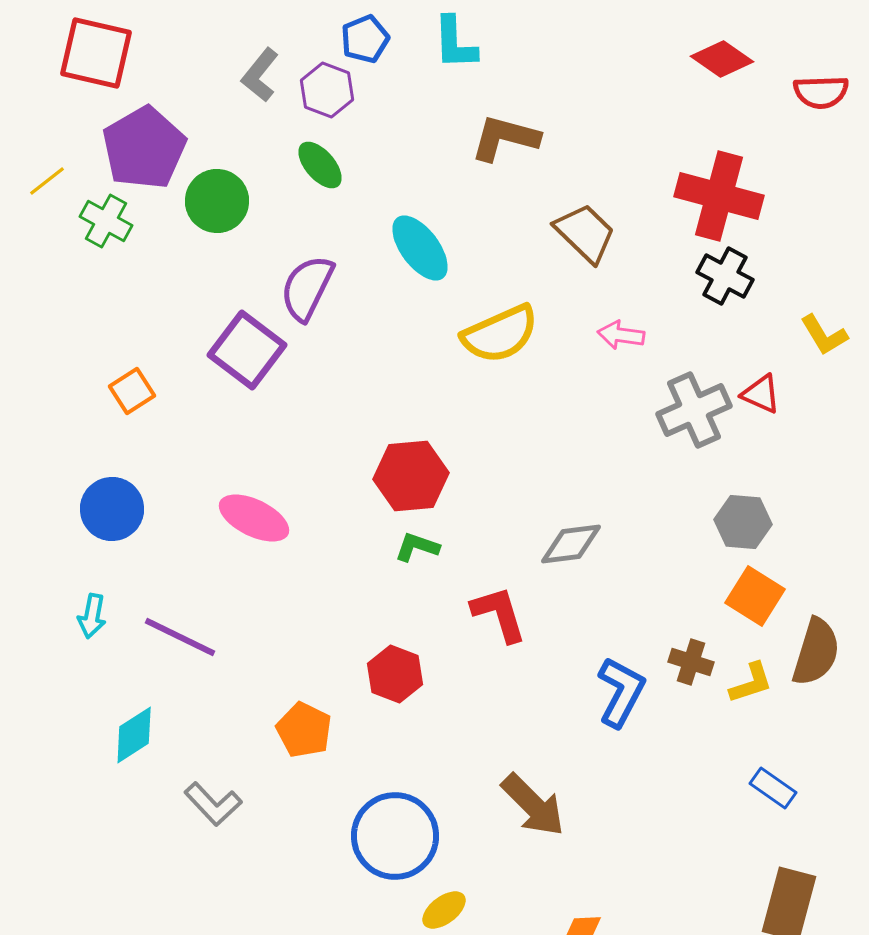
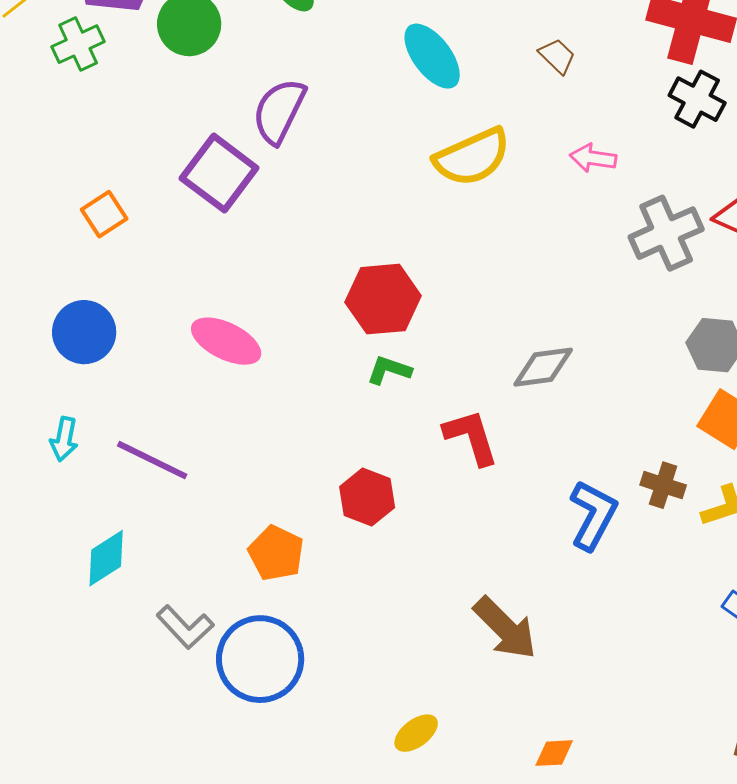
green cross: (106, 221) -> (78, 44), turned 36
brown trapezoid: (585, 233) -> (557, 56), size x0.6
cyan ellipse: (420, 248) -> (432, 56), moved
blue circle: (395, 836) -> (260, 659), moved

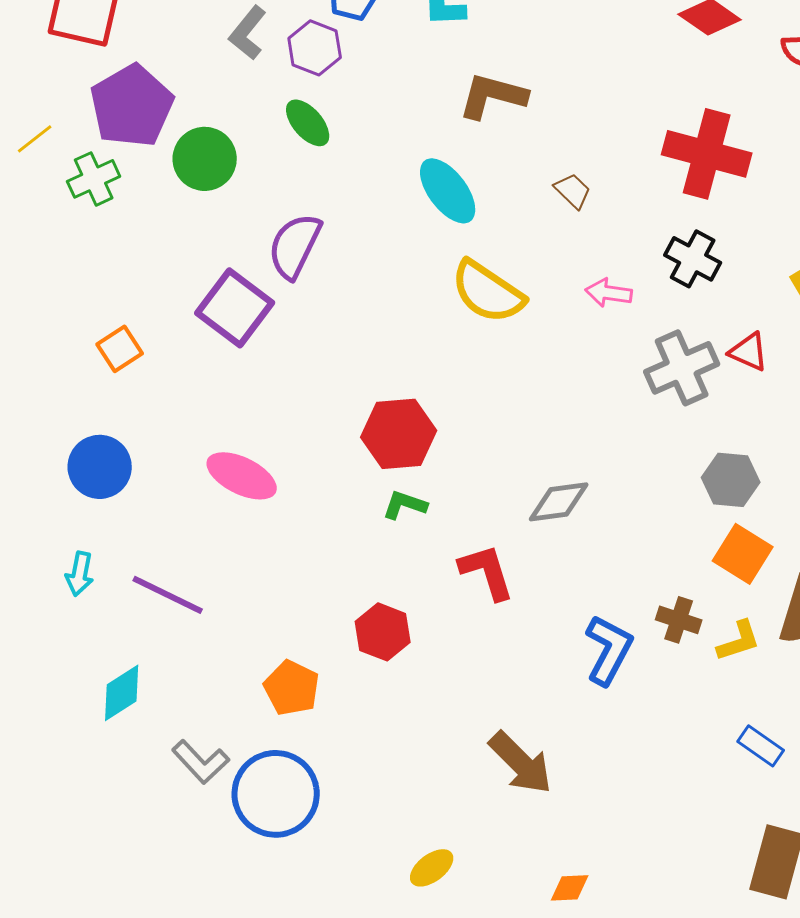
black cross: (697, 99) -> (693, 259), moved
yellow semicircle: (472, 157) -> (488, 292), turned 58

